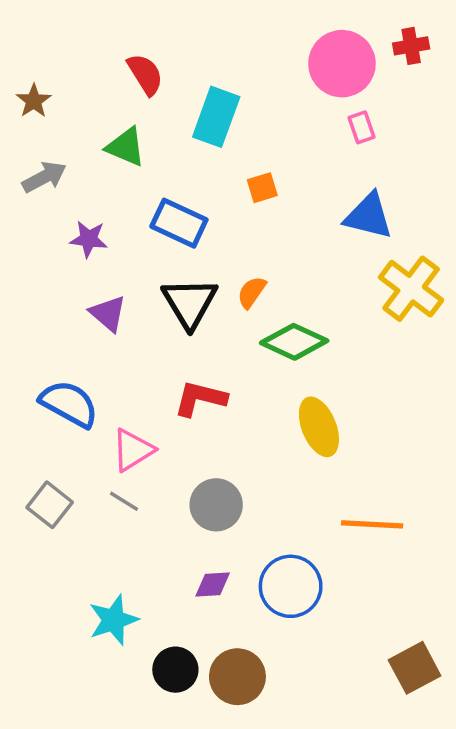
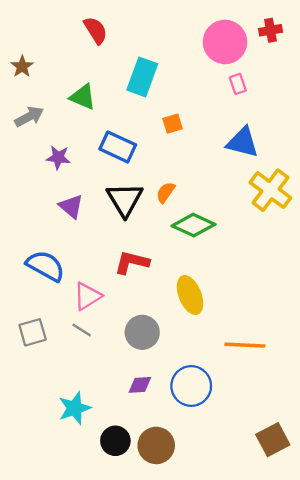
red semicircle: (145, 74) -> (96, 30), moved
yellow ellipse: (319, 427) -> (190, 295), moved
gray square: (50, 505) -> (33, 332), turned 36

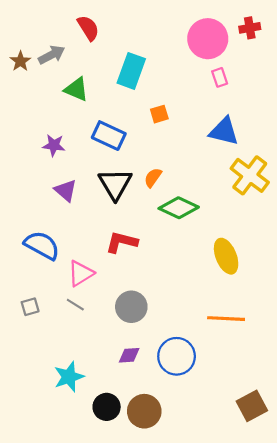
gray arrow: (29, 117) -> (52, 55), moved
yellow ellipse: (190, 295) -> (226, 256), moved
gray square: (33, 332) -> (30, 307), size x0.7

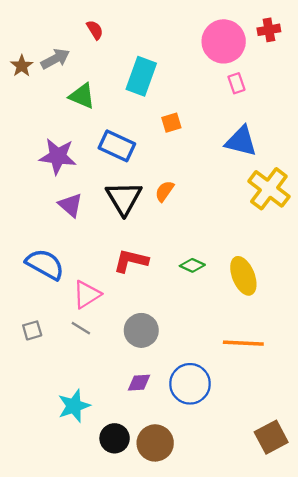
red semicircle: (88, 28) -> (95, 30), size x0.7
purple star: (54, 145) -> (58, 156), size x1.5
green diamond: (179, 208) -> (192, 265), moved, size x0.6

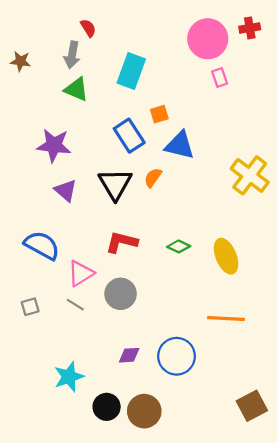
gray arrow: (55, 59) -> (72, 55), moved, turned 128
brown star: (22, 66) -> (20, 61), turned -30
blue triangle: (241, 141) -> (180, 145), moved
blue rectangle: (117, 146) -> (129, 136), moved, turned 32
gray circle: (141, 330) -> (121, 294), moved

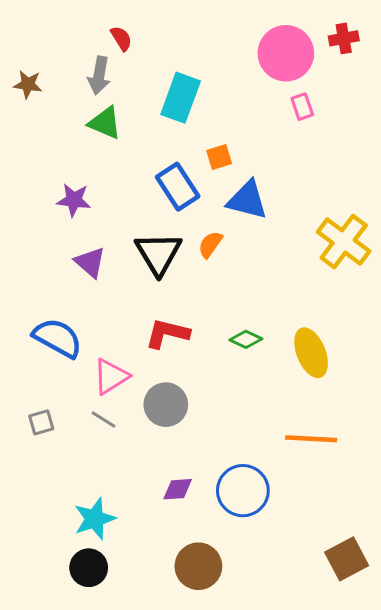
purple star: (54, 145) -> (74, 200), size x0.7
black circle: (107, 407) -> (89, 568), moved

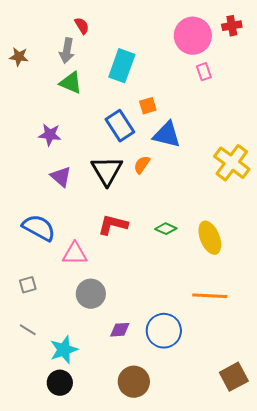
pink triangle: (111, 376) -> (75, 254), turned 32
gray circle: (166, 405) -> (91, 294), moved
gray line: (103, 419) -> (28, 330), moved

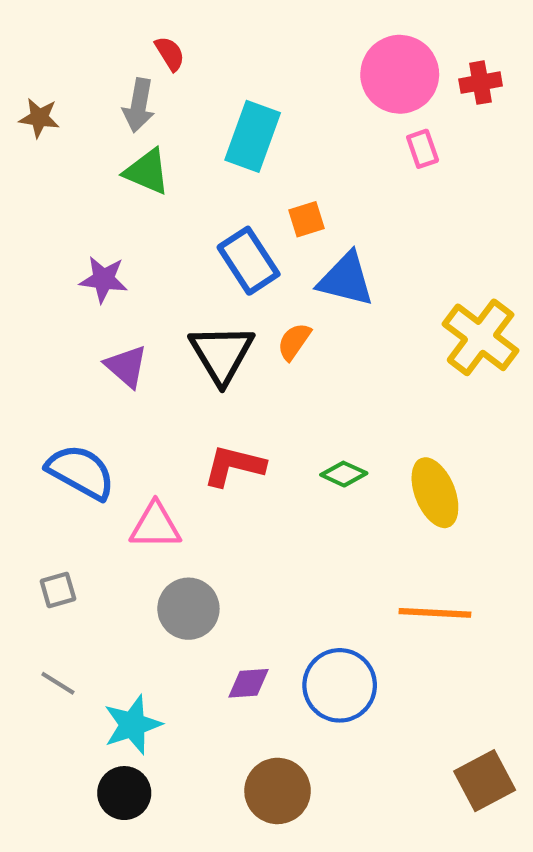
red cross: (232, 26) -> (481, 83), moved

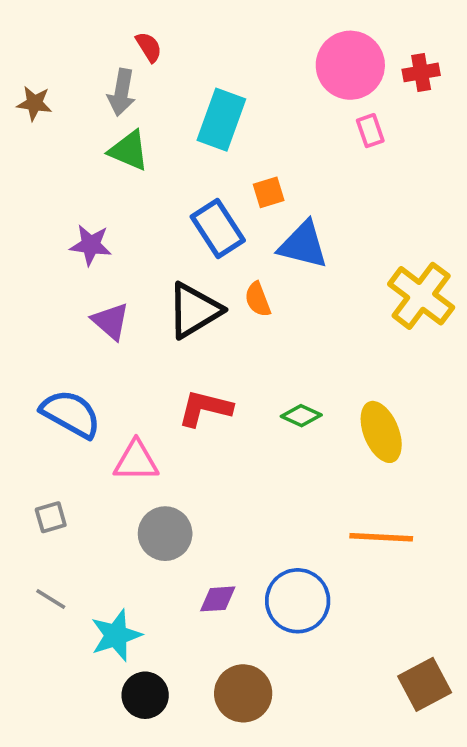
orange semicircle: (294, 341) -> (258, 299), turned -56
black triangle: (222, 354) -> (194, 310), turned 30
black circle: (124, 793) -> (145, 695), moved

